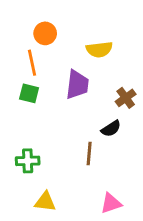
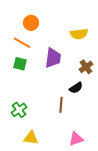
yellow semicircle: (99, 50) -> (79, 34), moved
orange line: (32, 63) -> (22, 43), turned -48
green cross: (28, 161) -> (19, 110), turned -35

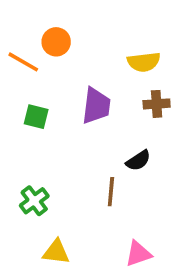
orange line: (22, 43) -> (23, 62), moved
brown cross: (86, 67) -> (157, 104), moved, turned 32

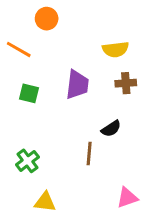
orange circle: (56, 42) -> (47, 19), moved
pink triangle: (138, 254) -> (127, 198), moved

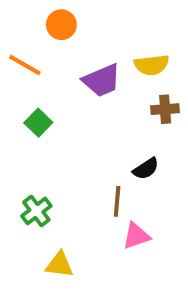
purple trapezoid: (77, 85) -> (102, 80), moved, turned 60
green square: (29, 93) -> (38, 123), turned 30
pink triangle: (127, 198) -> (136, 236), moved

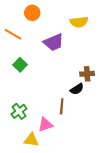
yellow semicircle: (152, 65) -> (79, 22), moved
brown cross: (165, 109) -> (87, 74), moved
pink triangle: (136, 236) -> (45, 125), moved

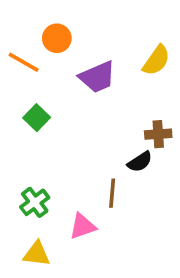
orange circle: (32, 13) -> (57, 38), moved
yellow semicircle: (79, 22) -> (156, 60), moved, turned -48
yellow triangle: (31, 140) -> (37, 254), moved

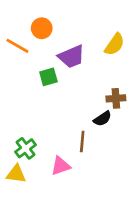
green square: (37, 118) -> (48, 77), moved, turned 30
yellow triangle: (37, 254) -> (16, 174), moved

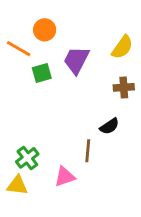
purple trapezoid: (71, 57) -> (76, 60), turned 140
green square: (48, 77) -> (42, 73), moved
brown cross: (116, 98) -> (124, 87), moved

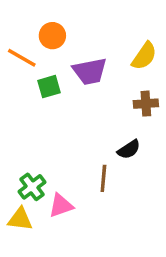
purple trapezoid: (76, 60) -> (90, 71), turned -128
pink triangle: (65, 177) -> (61, 206), moved

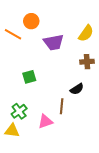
green square: (49, 87) -> (29, 77), moved
pink triangle: (61, 206) -> (45, 121), moved

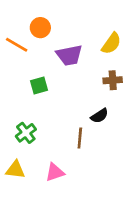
green square: (29, 77) -> (39, 85), moved
green cross: (19, 111) -> (26, 133), moved
pink triangle: (45, 121) -> (55, 172), moved

